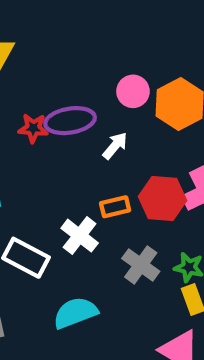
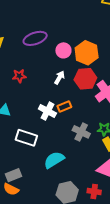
purple ellipse: (70, 121) -> (35, 38), moved
red hexagon: (162, 198) -> (85, 79), moved
white cross: (80, 236) -> (47, 111), moved

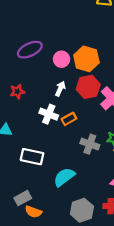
white cross: (47, 111) -> (49, 114), moved
orange semicircle: (11, 189) -> (33, 212), moved

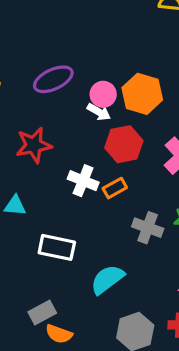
red hexagon: (88, 87) -> (124, 144), moved
white arrow: (60, 89) -> (99, 112), moved, turned 96
red star: (17, 92) -> (34, 145), size x1.5

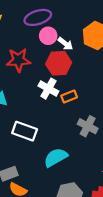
pink circle: (103, 94) -> (48, 36), moved
red hexagon: (124, 144) -> (59, 63), moved

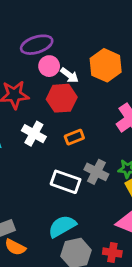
white cross: (48, 89) -> (34, 134), moved
white rectangle: (25, 131) -> (66, 182), moved
cyan semicircle: (56, 157) -> (62, 226), moved

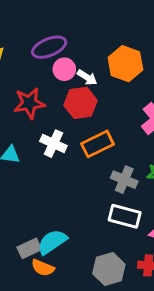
orange rectangle: (74, 137) -> (98, 144), size x1.5
white rectangle: (66, 182) -> (125, 216), moved
cyan semicircle: (62, 226) -> (52, 242), moved

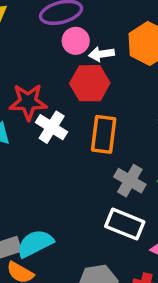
white arrow: (87, 77) -> (101, 54), turned 132
red star: (29, 103) -> (28, 102), moved
orange rectangle: (98, 144) -> (104, 134), turned -64

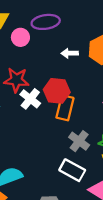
pink circle: (76, 41) -> (20, 37), moved
red hexagon: (90, 83) -> (57, 91), moved

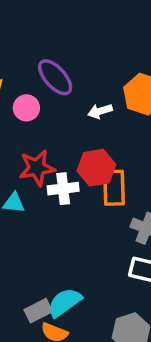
purple ellipse: (46, 22) -> (55, 77), turned 72
white cross: (30, 99) -> (63, 189), turned -30

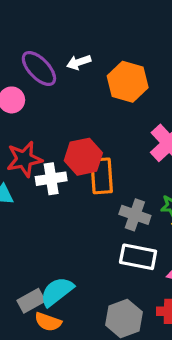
white arrow: (100, 111) -> (79, 62), moved

